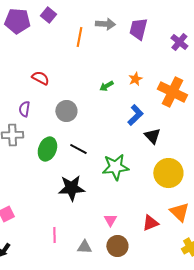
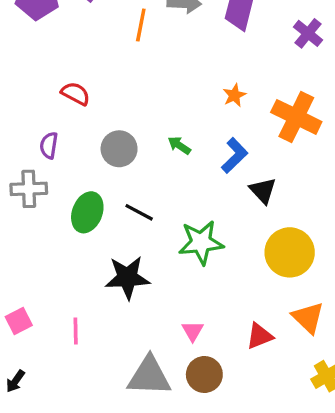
green arrow: (106, 86) -> (179, 145), moved, turned 64
pink line: (54, 235) -> (76, 331), moved
gray triangle: (84, 247) -> (149, 376), size x1.8

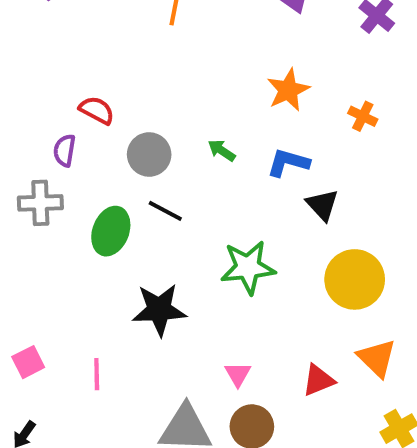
red semicircle: (76, 94) -> (97, 110), moved
orange star: (234, 95) -> (288, 90), size x1.5
orange cross: (296, 117) -> (363, 116), size x0.5
blue L-shape: (234, 155) -> (288, 163), turned -120
black line: (139, 212) -> (165, 211), moved

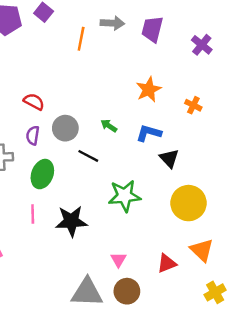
purple semicircle: (64, 150) -> (33, 135), moved
black line: (165, 211) -> (88, 156), moved
pink line: (97, 374) -> (33, 214), moved

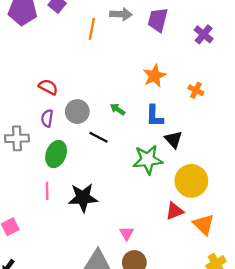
blue L-shape: (149, 133) -> (154, 116), turned -105
green star: (124, 196) -> (148, 160), moved
red triangle: (167, 263) -> (175, 211), moved

